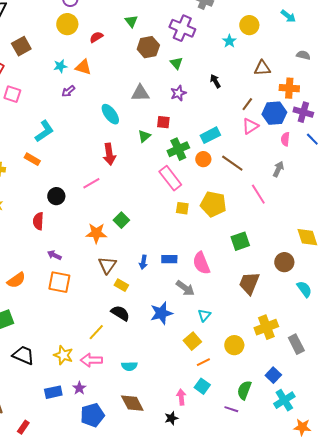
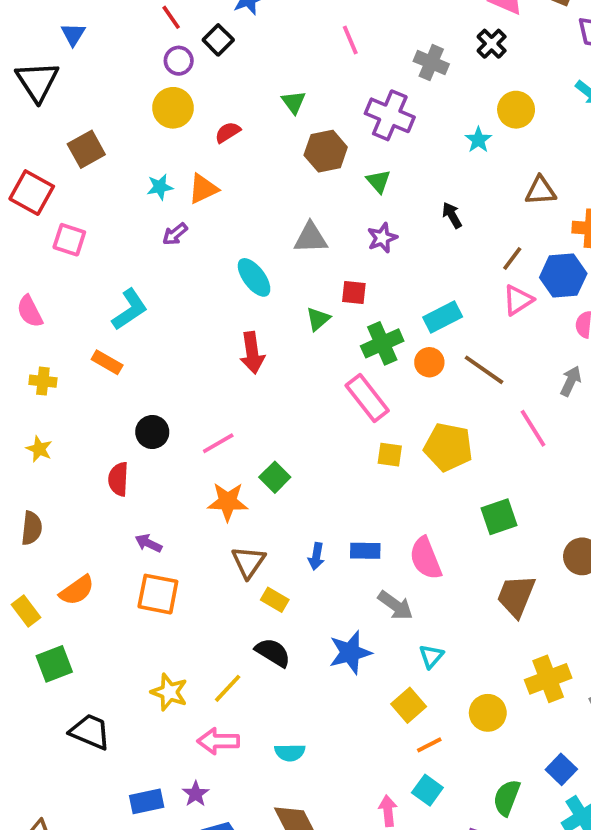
orange triangle: (83, 67) -> (203, 189), turned -42
pink line: (91, 183) -> (218, 443), moved
yellow star: (63, 355) -> (169, 692), moved

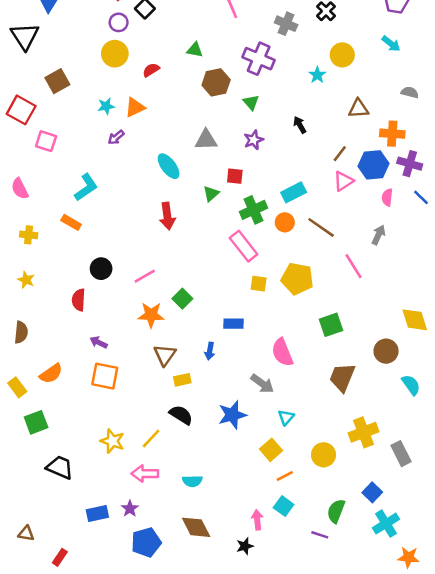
green triangle: (294, 102) -> (195, 50), turned -42
blue rectangle: (365, 551) -> (234, 324), moved
yellow rectangle: (275, 600) -> (182, 380), turned -42

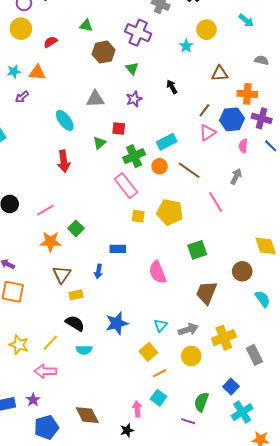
orange triangle: (135, 107) -> (37, 72), turned 30
gray arrow: (262, 384) -> (188, 329), moved, turned -54
cyan semicircle: (192, 481) -> (84, 350), moved

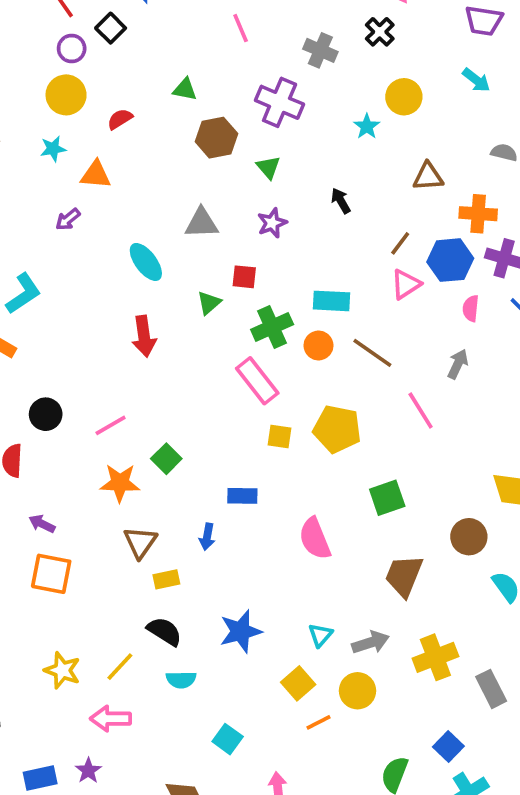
cyan star: (14, 71) -> (53, 149), moved
cyan rectangle: (167, 142) -> (331, 301), turned 30
yellow circle: (191, 356) -> (357, 691), moved
cyan square: (159, 398) -> (228, 739), moved

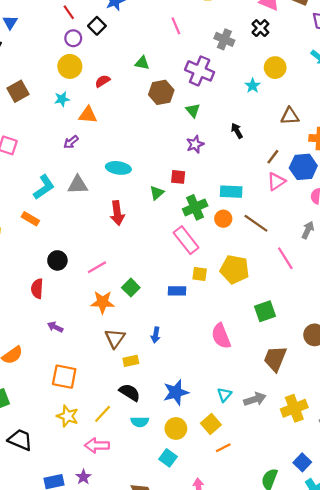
gray triangle: (202, 223) -> (78, 185), moved
cyan ellipse: (146, 262) -> (118, 168), turned -45
blue rectangle: (242, 496) -> (177, 291), moved
orange square: (51, 574) -> (64, 377), moved
yellow circle: (357, 691) -> (176, 429), moved

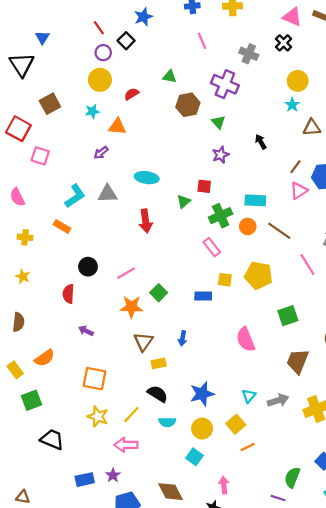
cyan star: (253, 86) -> (292, 105), moved
pink rectangle: (186, 240) -> (212, 247), size x0.7

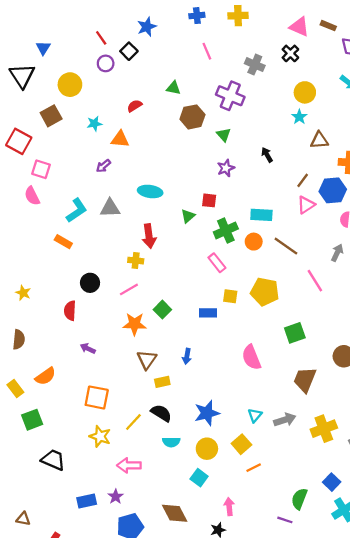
yellow circle: (100, 80) -> (70, 85), moved
pink semicircle: (17, 197) -> (32, 196), moved
yellow cross: (25, 237) -> (136, 261), moved
yellow line: (131, 414) -> (133, 422), moved

